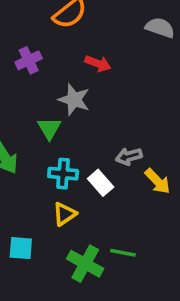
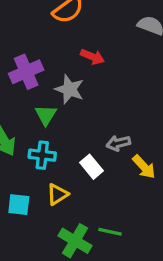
purple cross: (29, 60) -> (26, 72), moved, size x1.4
cyan cross: (63, 174) -> (42, 155), moved
cyan square: (21, 248) -> (19, 205), moved

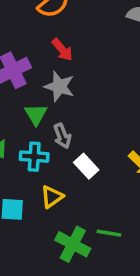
red arrow: (92, 57) -> (62, 50), moved, turned 30
gray arrow: (118, 143) -> (62, 136), moved, turned -95

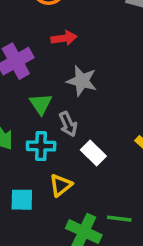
red arrow: (62, 50) -> (64, 38), turned -55
gray star: (59, 86) -> (82, 81), moved

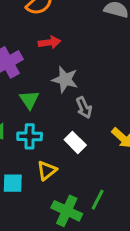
gray arrow: (68, 124) -> (84, 108), moved
green line: (119, 219) -> (98, 200), turned -70

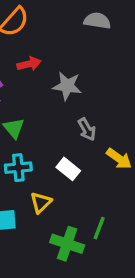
gray star: (65, 80) -> (67, 86), moved
gray arrow: (84, 108) -> (87, 129), moved

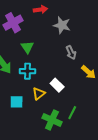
white rectangle: (68, 169) -> (57, 85), moved

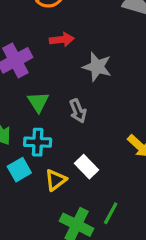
gray arrow: (71, 53) -> (78, 111), moved
cyan square: (17, 102) -> (19, 170), moved, turned -32

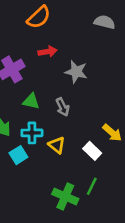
green triangle: (38, 102) -> (31, 101), turned -42
white rectangle: (87, 167) -> (92, 151), moved
yellow triangle: (56, 180) -> (57, 145), moved, turned -42

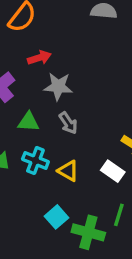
gray star: (76, 72) -> (58, 86), moved
cyan cross: (32, 133) -> (35, 160), turned 30
cyan square: (18, 155) -> (56, 217), moved

